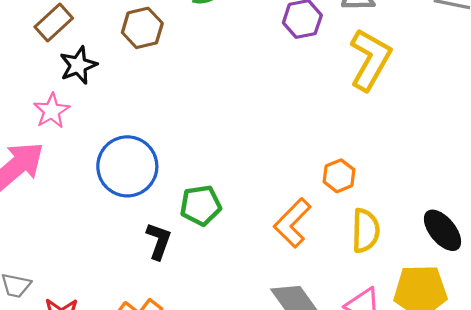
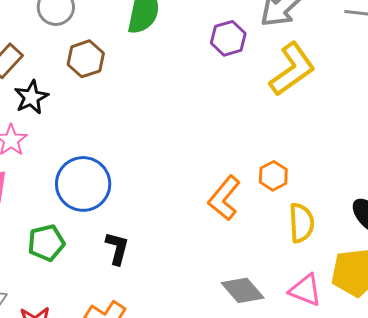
yellow L-shape: (370, 60) -> (292, 69), turned 30
green pentagon: (201, 205) -> (46, 243), moved
orange L-shape: (292, 223) -> (224, 198), moved

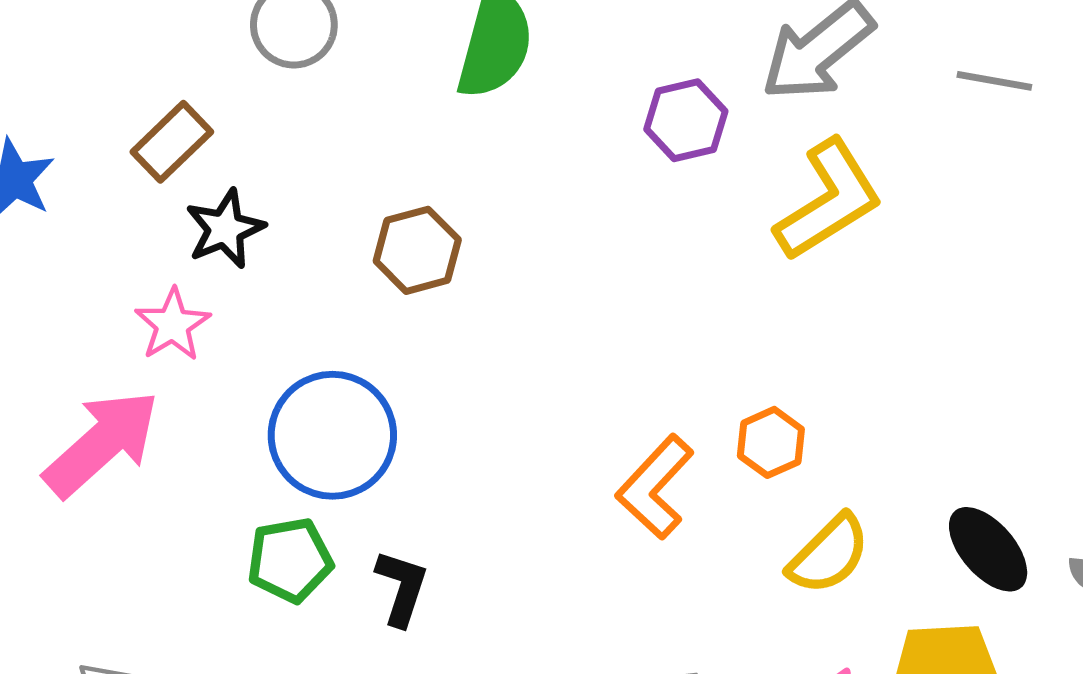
brown hexagon: (86, 59) -> (417, 250), moved
yellow semicircle: (301, 223) -> (829, 554), turned 45
green pentagon: (46, 243) -> (290, 560), moved

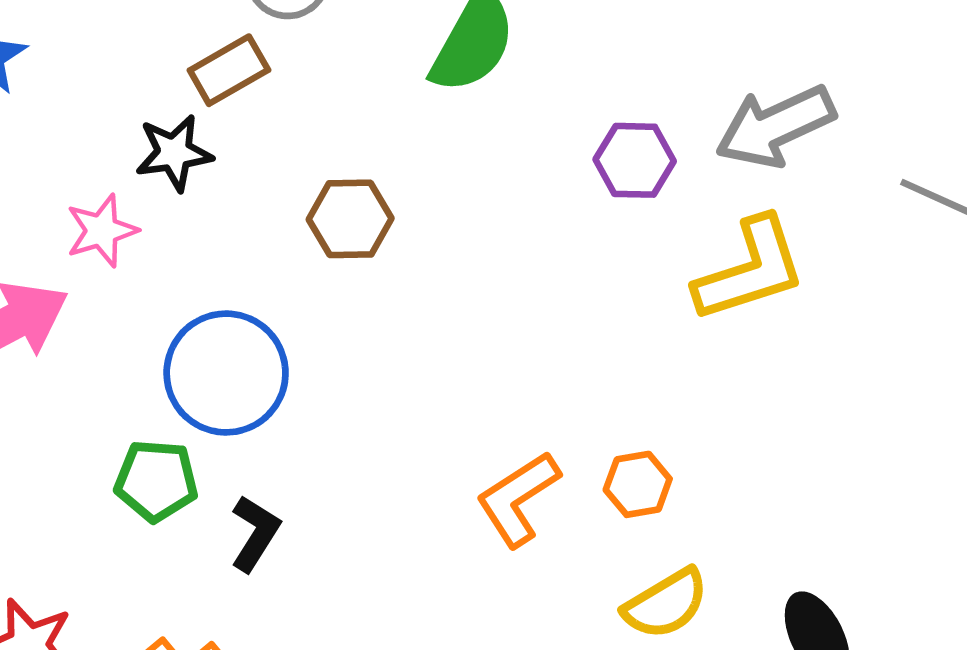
brown rectangle: (172, 142) -> (229, 70), moved

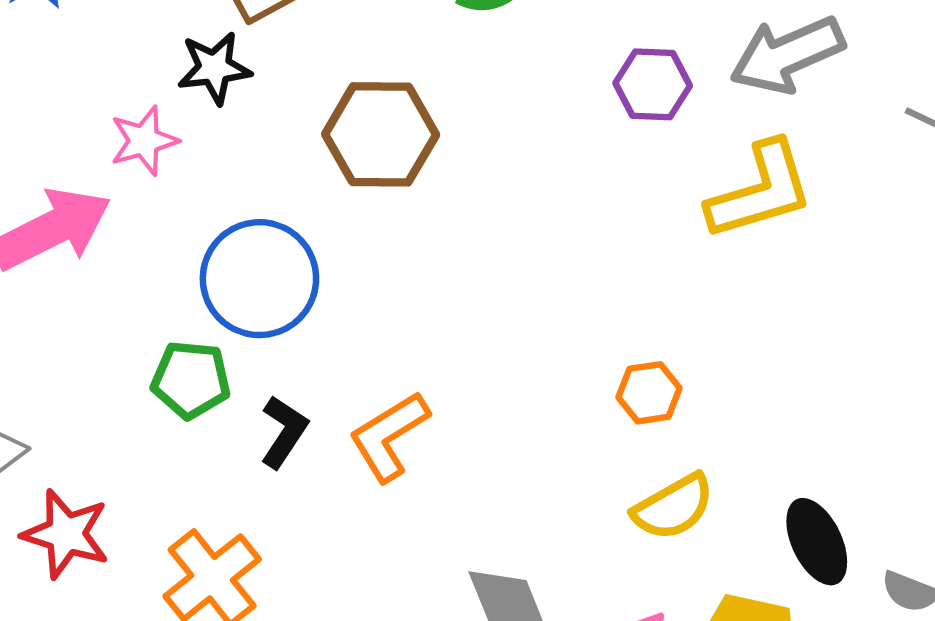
brown hexagon: (350, 219) -> (381, 134), size x1.4
orange L-shape: (518, 499) -> (389, 436), moved

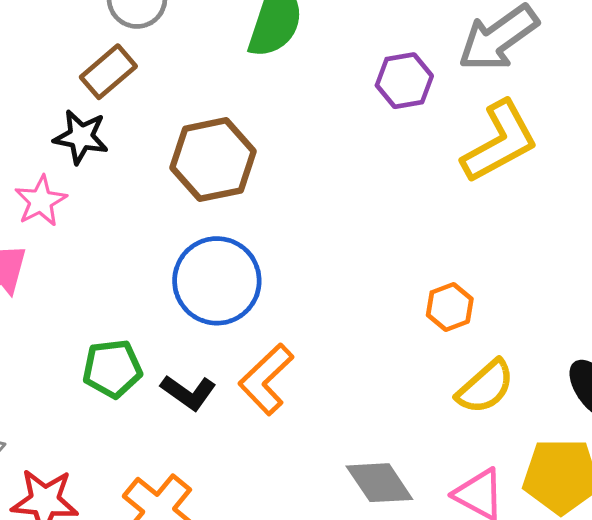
black star: (214, 68) -> (81, 137), turned 30
blue circle: (259, 279) -> (217, 281), moved
black L-shape: (284, 432) -> (188, 392), turned 104

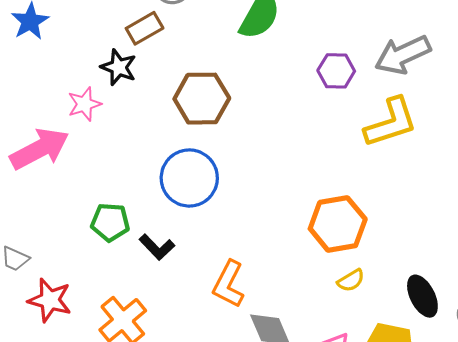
orange hexagon: (450, 307) -> (338, 224), size x1.8
orange L-shape: (266, 379) -> (228, 284), moved, turned -30
yellow semicircle: (485, 387) -> (351, 280), size x0.7

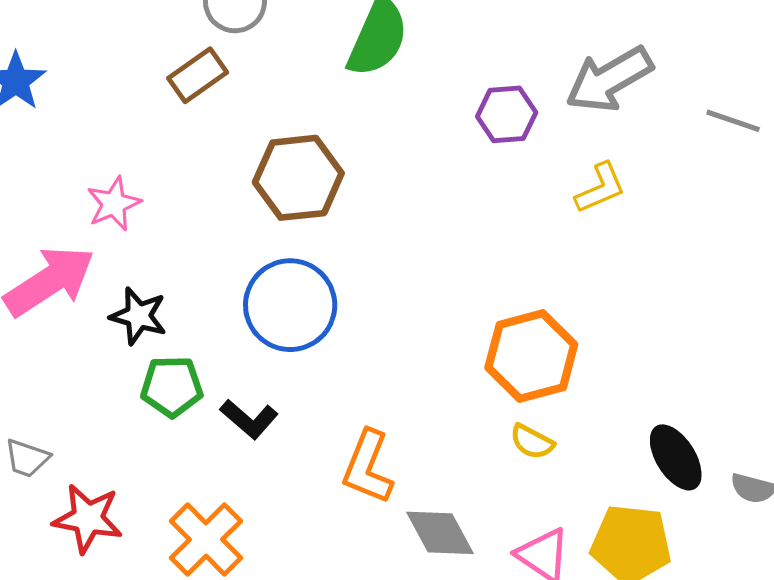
black star: (119, 67) -> (138, 316), moved
yellow L-shape: (391, 123) -> (600, 188), size x0.6
yellow semicircle: (351, 280) -> (532, 442), moved, turned 64

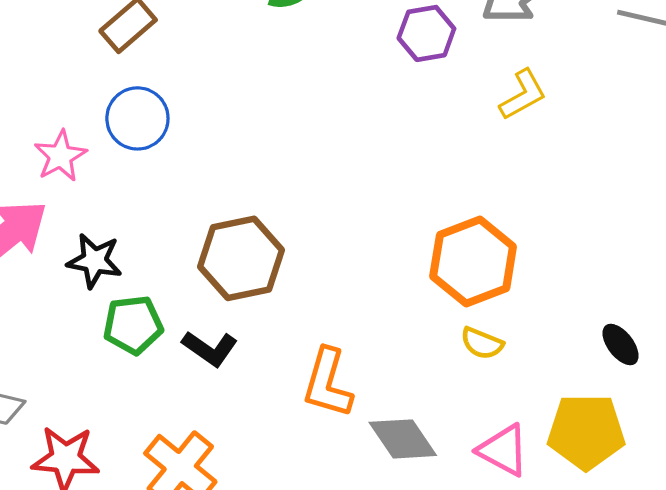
brown hexagon: (298, 178) -> (241, 258), moved
blue circle: (290, 305) -> (137, 118), moved, size x0.7
black ellipse: (676, 457) -> (621, 345), size x0.7

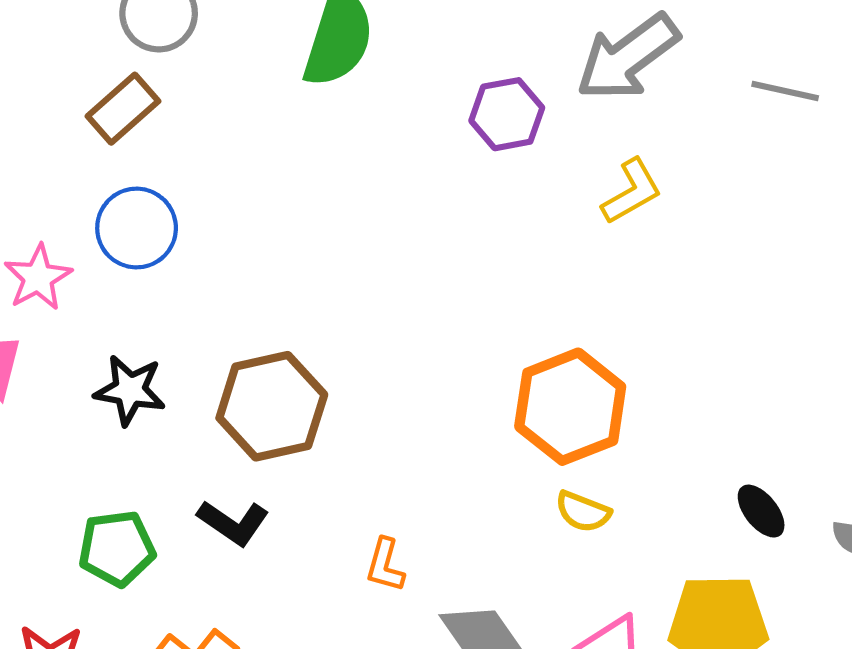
black star: (94, 261) -> (130, 390), moved
green pentagon: (133, 325) -> (117, 548), moved
orange L-shape: (328, 383) -> (385, 565), size x0.6

